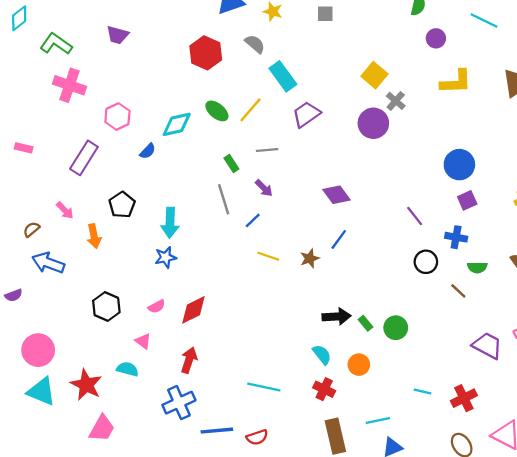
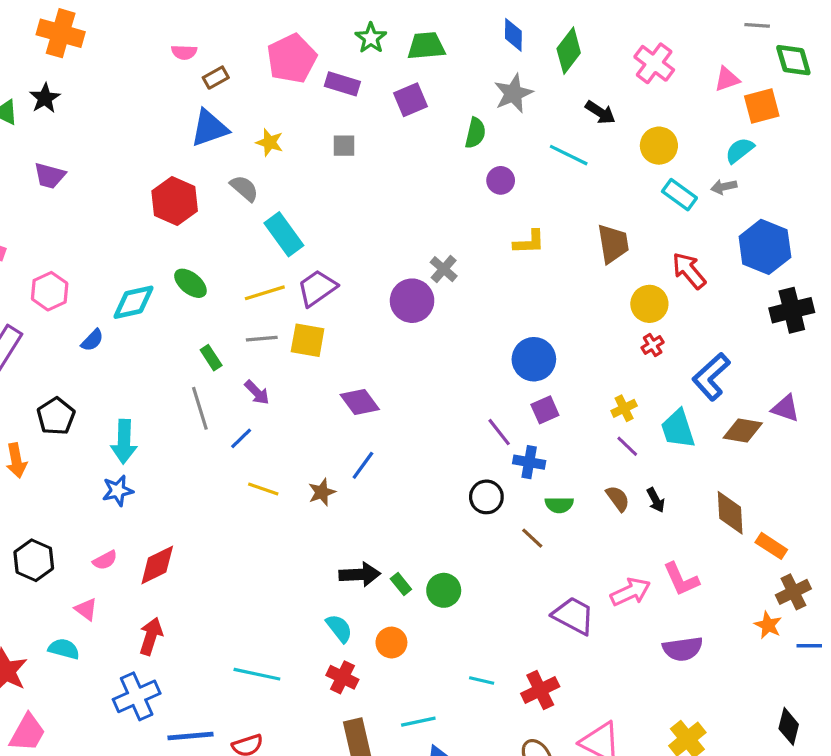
yellow square: (374, 75) -> (308, 340), moved, turned -30
yellow L-shape: (456, 82) -> (529, 242), size x0.7
yellow line: (250, 110) -> (265, 293), moved, turned 32
purple line: (415, 216) -> (499, 432), moved

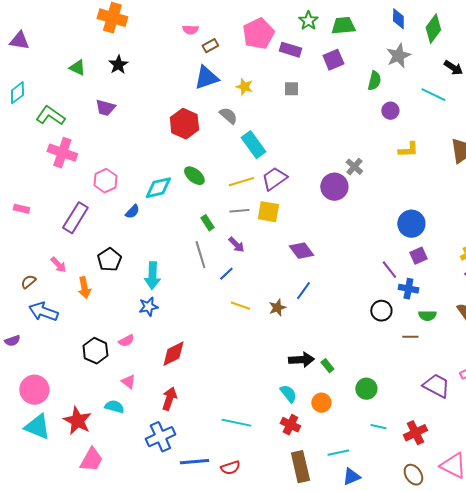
black star: (45, 98) -> (118, 65), moved
brown line: (532, 538) -> (410, 337), turned -42
pink semicircle: (105, 560) -> (126, 341), moved
green circle: (444, 590) -> (366, 389), moved

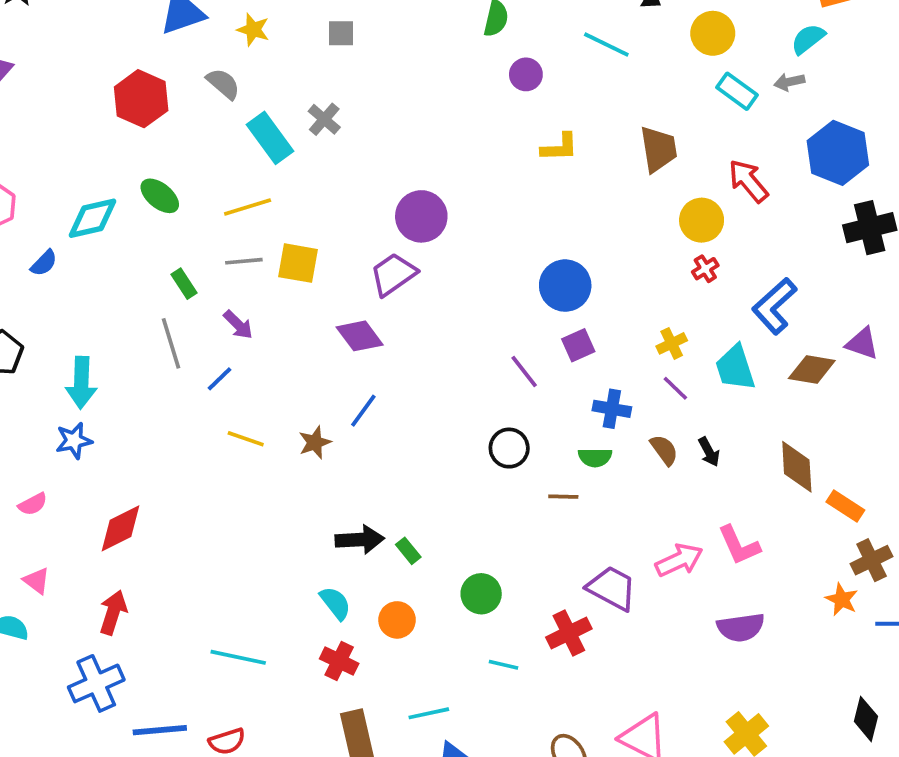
gray cross: (354, 167) -> (324, 119), moved
purple trapezoid: (274, 179) -> (393, 274), moved
blue cross: (408, 289) -> (612, 409), moved
red cross: (415, 433) -> (569, 633), moved

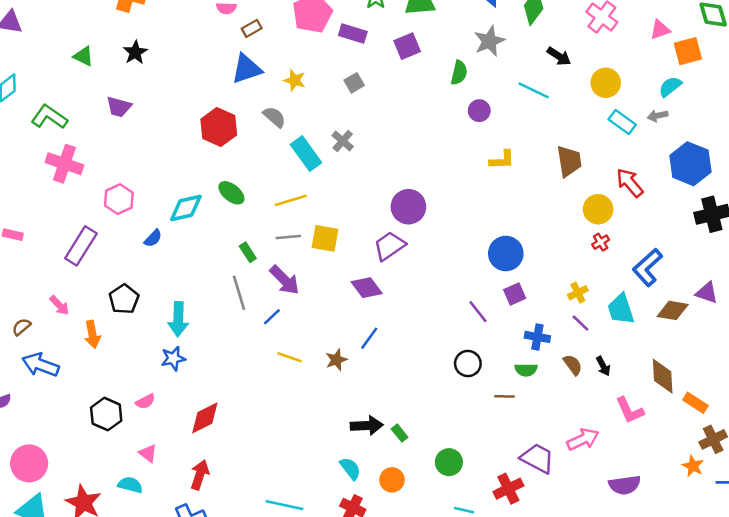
gray square: (341, 33) -> (354, 83), turned -30
purple arrow: (238, 325) -> (285, 280), size x1.5
pink L-shape: (739, 545) -> (630, 410), moved

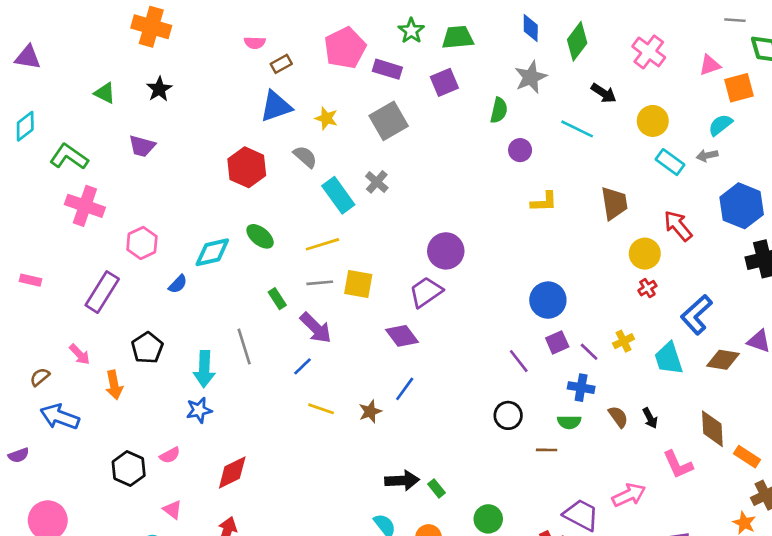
gray square: (354, 83) -> (389, 121), size x1.8
gray line: (239, 293) -> (244, 346), moved
purple line: (580, 323) -> (589, 352), moved

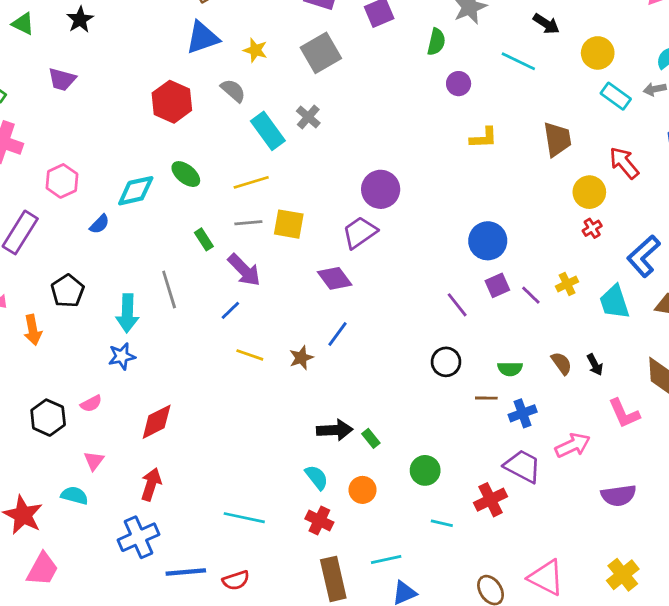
blue cross: (581, 388) -> (523, 413), moved, turned -30
pink triangle: (172, 510) -> (94, 461), turned 30

